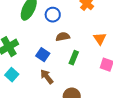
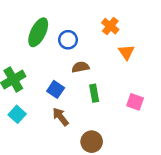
orange triangle: (100, 39) -> (126, 52), moved
green rectangle: (74, 58) -> (94, 93), turned -32

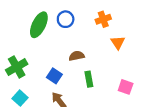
orange cross: (110, 26) -> (103, 19), turned 32
blue circle: (68, 40) -> (66, 19), moved

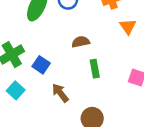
blue square: (54, 76) -> (41, 65), moved

